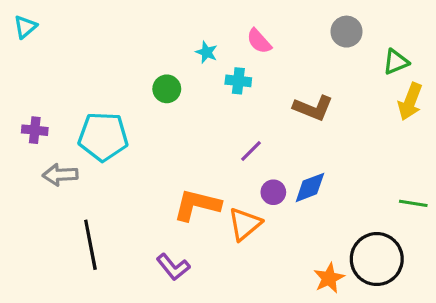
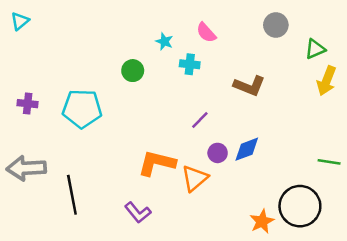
gray arrow: (60, 175) -> (26, 168), moved, size x1.4

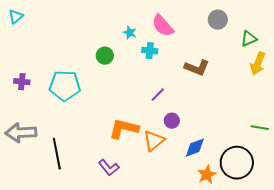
pink semicircle: (206, 33) -> (163, 26), size x1.4
blue diamond: (247, 149) -> (195, 148), moved

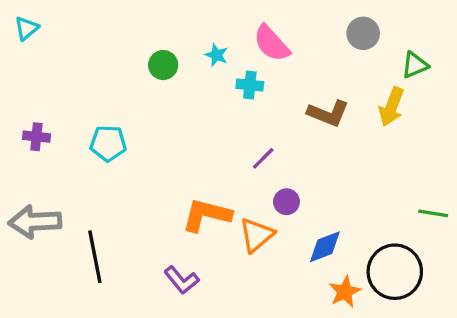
green circle: (105, 56) -> (163, 65), moved
yellow arrow: (258, 64) -> (391, 107), moved
cyan pentagon: (65, 86) -> (108, 143), size x0.7

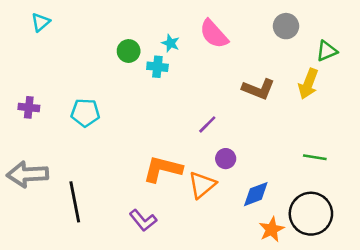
cyan triangle: (26, 28) -> (41, 22), moved
cyan cross: (250, 85) -> (157, 67), moved
green line: (433, 213) -> (315, 157), moved

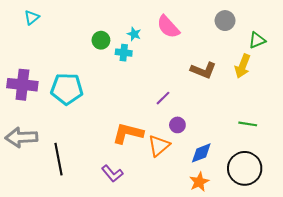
purple cross: (29, 107) -> (22, 85), size x1.8
cyan pentagon: (85, 113) -> (67, 89), size x1.4
orange star: (272, 229) -> (199, 182), moved

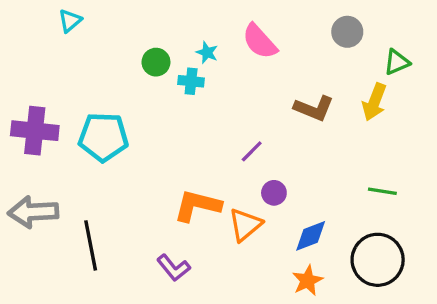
cyan triangle: (32, 17) -> (70, 21), moved

